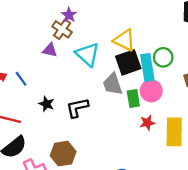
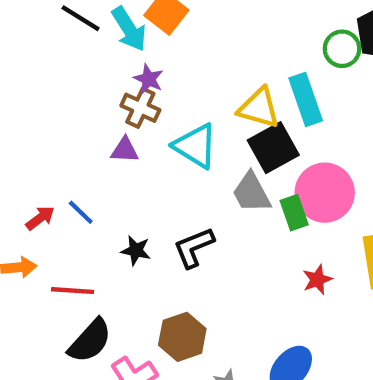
green circle: (163, 57) -> (342, 49), moved
cyan rectangle: (147, 68) -> (306, 99), moved
pink circle: (151, 91) -> (325, 193), size x1.4
red star: (147, 123) -> (317, 280), moved

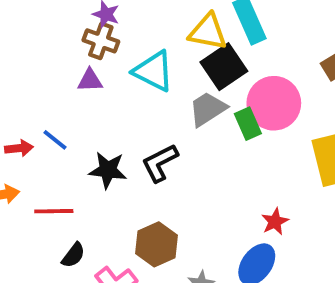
gray trapezoid: (251, 193) -> (208, 109), turned 90
red arrow: (40, 218) -> (19, 148), turned 36
black star: (136, 250) -> (108, 170), size x1.4
red star: (317, 280) -> (275, 222), moved
black semicircle: (90, 341) -> (73, 255), size x0.6

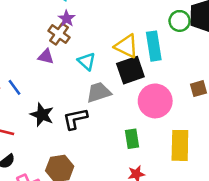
cyan triangle: (154, 71) -> (86, 61), size x0.7
gray trapezoid: (208, 109) -> (99, 92), moved
green rectangle: (248, 124) -> (132, 139), moved

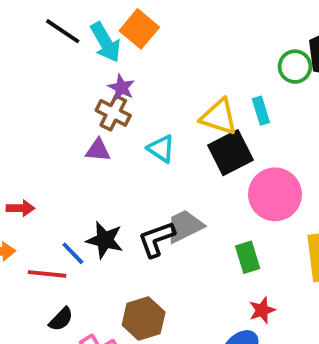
cyan rectangle: (154, 46) -> (261, 111), size x0.6
blue line: (14, 87) -> (73, 253), moved
gray trapezoid: (99, 92) -> (185, 226), moved

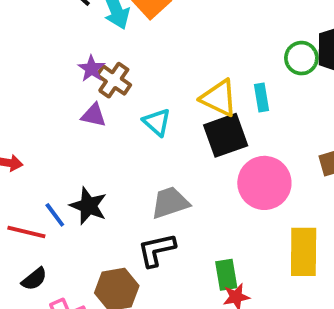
purple star: (121, 87) -> (91, 69), moved
black L-shape: (156, 239) -> (157, 250), moved
green rectangle: (248, 257) -> (226, 275), moved

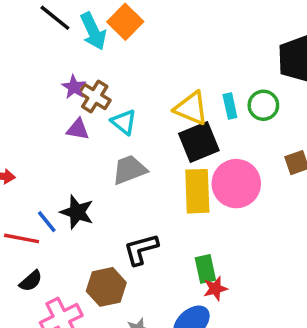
green circle: (301, 58) -> (263, 105), moved
cyan triangle: (157, 122) -> (124, 122), moved
gray trapezoid: (170, 203) -> (129, 170), moved
yellow rectangle: (304, 252) -> (197, 191), moved

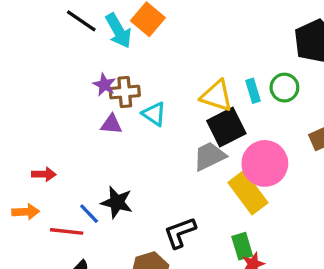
brown cross: (95, 96) -> (125, 92), turned -32
gray trapezoid: (129, 170) -> (210, 156), moved
yellow rectangle: (197, 191) -> (248, 193), moved, turned -30

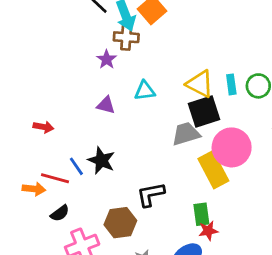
brown cross: (125, 92) -> (126, 37), moved
cyan triangle: (154, 114) -> (145, 91), turned -50
purple triangle: (111, 124) -> (106, 105), moved
orange arrow: (26, 212) -> (34, 189), moved

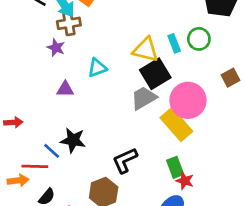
red star: (208, 231) -> (185, 181), turned -30

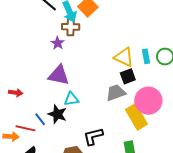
cyan triangle: (97, 68) -> (71, 99), moved
black square: (155, 74) -> (128, 76), size x0.7
purple triangle: (65, 89) -> (59, 75), size x1.6

